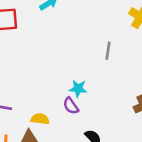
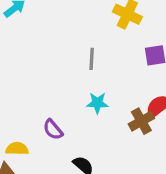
cyan star: (78, 89) -> (97, 103), moved

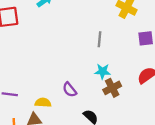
brown cross: (141, 121) -> (112, 88), moved

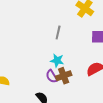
purple semicircle: (70, 90) -> (52, 76), moved

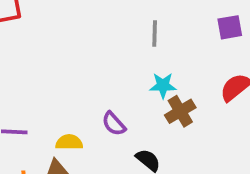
purple semicircle: (52, 76) -> (114, 124), moved

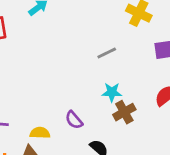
gray line: (155, 34) -> (107, 53), turned 60

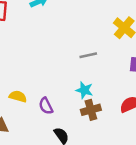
yellow semicircle: (40, 133) -> (18, 96), moved

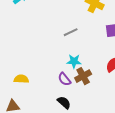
purple semicircle: (46, 106) -> (64, 79), moved

